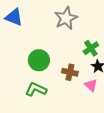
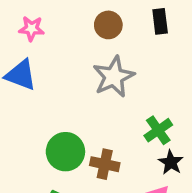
brown cross: (70, 72) -> (105, 164), moved

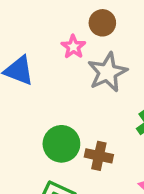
pink star: (32, 29) -> (73, 47), moved, turned 30

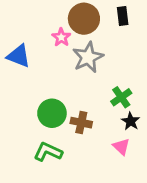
brown circle: (102, 23) -> (84, 19), size x1.5

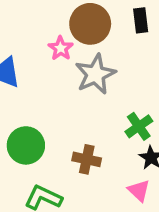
green circle: (52, 113) -> (26, 145), moved

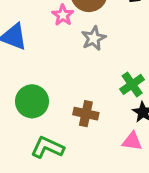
gray star: (95, 74) -> (94, 38), size x0.7
pink triangle: (139, 191) -> (132, 141), turned -35

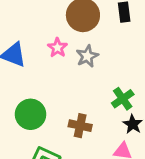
pink star: (63, 15) -> (57, 48), moved

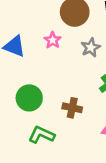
gray star: (87, 56) -> (91, 48), moved

